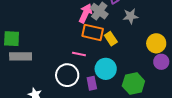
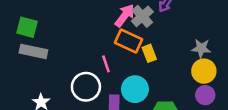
gray star: (130, 16) -> (201, 48), moved
pink line: (79, 54) -> (106, 64), turned 48

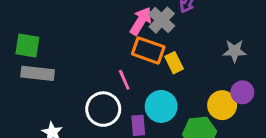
yellow circle: (204, 71) -> (222, 105), moved
purple circle: (205, 95) -> (242, 92), moved

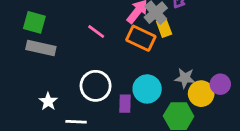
gray star: (235, 51) -> (185, 78), moved
yellow rectangle: (174, 63) -> (164, 28), moved
pink line: (124, 80) -> (96, 31), moved, turned -36

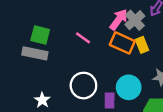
green square: (34, 22) -> (40, 35), moved
yellow rectangle: (164, 28) -> (142, 45), moved

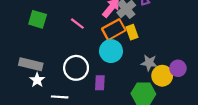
orange rectangle: (122, 43) -> (114, 30), turned -55
gray rectangle: (35, 53) -> (31, 64), moved
cyan circle: (129, 87) -> (111, 51), moved

